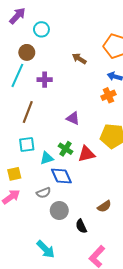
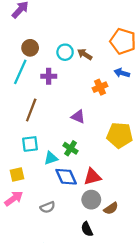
cyan circle: (41, 29) -> (65, 52), moved
orange cross: (108, 95) -> (100, 87), moved
red triangle: (86, 154) -> (92, 177), moved
gray semicircle: (44, 193) -> (48, 207), moved
gray circle: (59, 211) -> (91, 200), moved

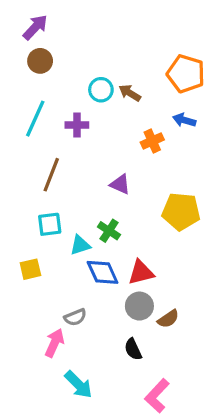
brown circle: (30, 48) -> (40, 61), moved
pink arrow: (14, 199) -> (54, 343), moved, turned -30

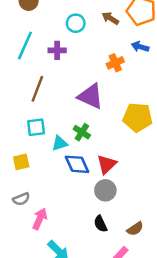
brown arrow: (130, 93) -> (110, 18), moved
purple triangle: (120, 184) -> (91, 96), size x1.6
red triangle: (141, 272) -> (107, 164), turned -30
gray semicircle: (75, 317) -> (21, 199), moved
brown semicircle: (168, 319) -> (135, 229), moved

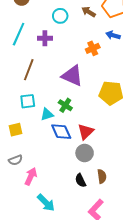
brown semicircle: (135, 229) -> (102, 176), moved, turned -64

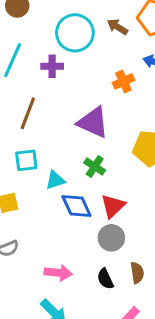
cyan circle: (60, 16) -> (75, 33), size x1.6
green cross: (65, 105) -> (95, 166), moved
pink arrow: (31, 176) -> (58, 273), moved, turned 72

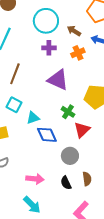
brown arrow: (117, 27) -> (74, 31), moved
purple cross: (52, 66) -> (49, 48), moved
cyan square: (26, 160) -> (14, 105), turned 35
green cross: (95, 166) -> (68, 112), moved
red triangle: (113, 206) -> (82, 130), moved

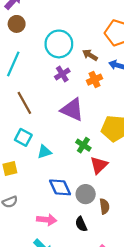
purple cross: (49, 48) -> (62, 74), turned -32
brown line: (15, 74) -> (24, 103), turned -50
blue diamond: (47, 135) -> (60, 187), moved
brown semicircle: (87, 179) -> (104, 206), moved

